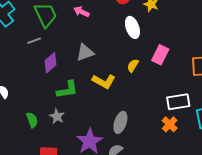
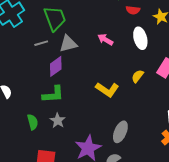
pink arrow: (81, 12) -> (105, 40), moved
gray triangle: (85, 53) -> (68, 44), moved
green L-shape: (67, 90) -> (53, 94), moved

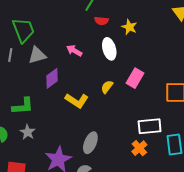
gray line: (41, 43) -> (10, 55), turned -64
purple diamond: (56, 66) -> (52, 78), moved

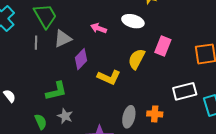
white ellipse: (109, 49) -> (133, 21), turned -50
yellow semicircle: (107, 87) -> (137, 59), size x1.5
orange cross: (139, 148) -> (155, 114), moved, turned -35

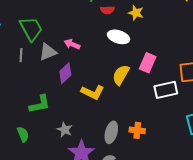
pink arrow: (99, 28) -> (72, 44), moved
white rectangle: (185, 91) -> (166, 90), moved
gray star: (65, 116) -> (65, 130), moved

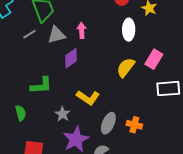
white ellipse: (119, 37) -> (129, 30), turned 65
pink arrow: (72, 44) -> (82, 30), turned 56
gray line: (21, 55) -> (30, 34), turned 48
yellow L-shape: (93, 92) -> (88, 98), moved

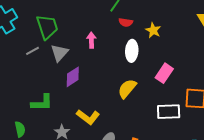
pink arrow: (82, 30) -> (91, 40), moved
gray triangle: (56, 35) -> (59, 53), turned -36
pink rectangle: (154, 59) -> (164, 73), moved

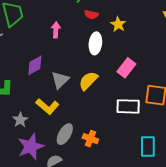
gray triangle: (59, 53) -> (60, 80), moved

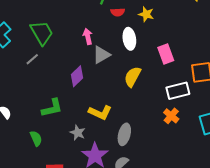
pink rectangle: (126, 68) -> (166, 54), turned -42
gray triangle: (60, 80) -> (101, 55), moved, turned 30
orange cross: (90, 139) -> (171, 116), moved, turned 35

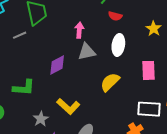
yellow star: (146, 14) -> (154, 29), moved

